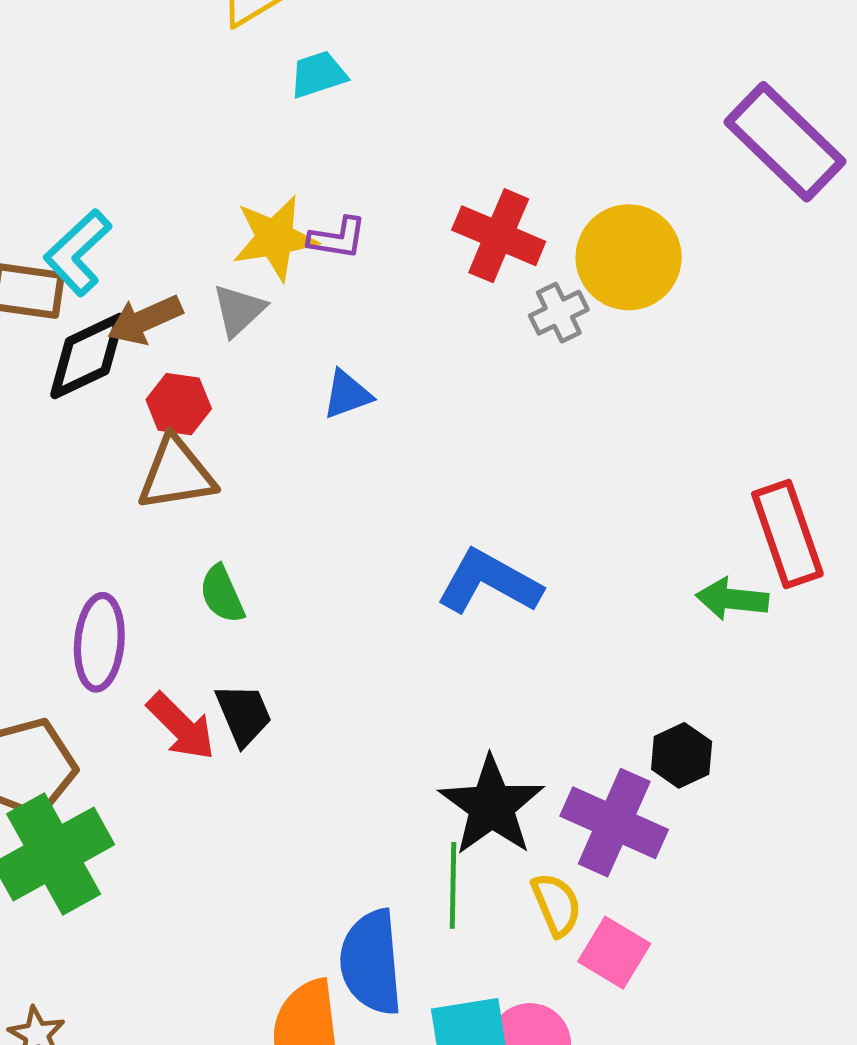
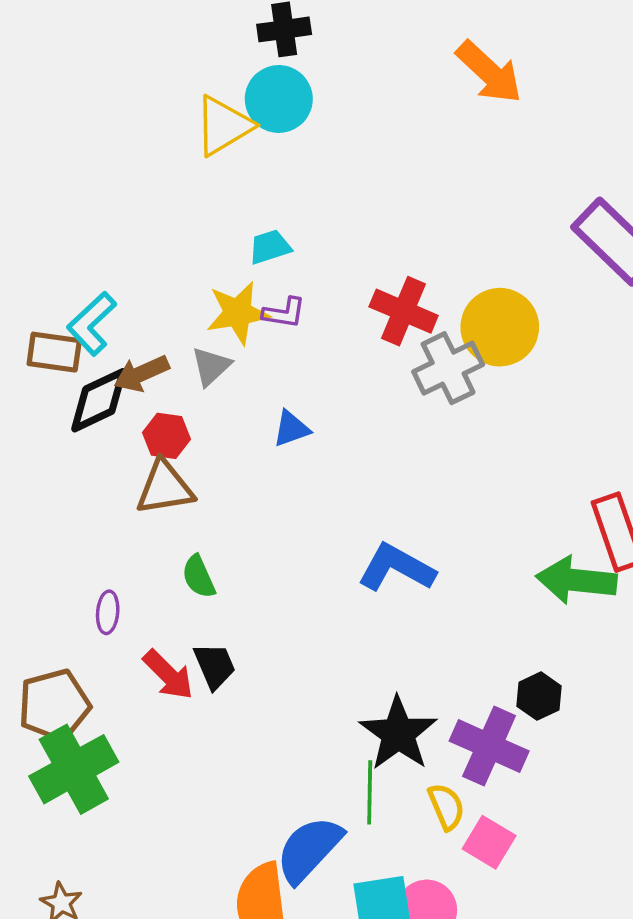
cyan trapezoid: (318, 74) -> (270, 247), moved
gray cross: (559, 313) -> (448, 368), size x1.6
green arrow: (732, 599) -> (576, 580), size x1.5
purple ellipse: (99, 642) -> (108, 612), size x0.6
blue semicircle: (371, 962) -> (309, 849), turned 48

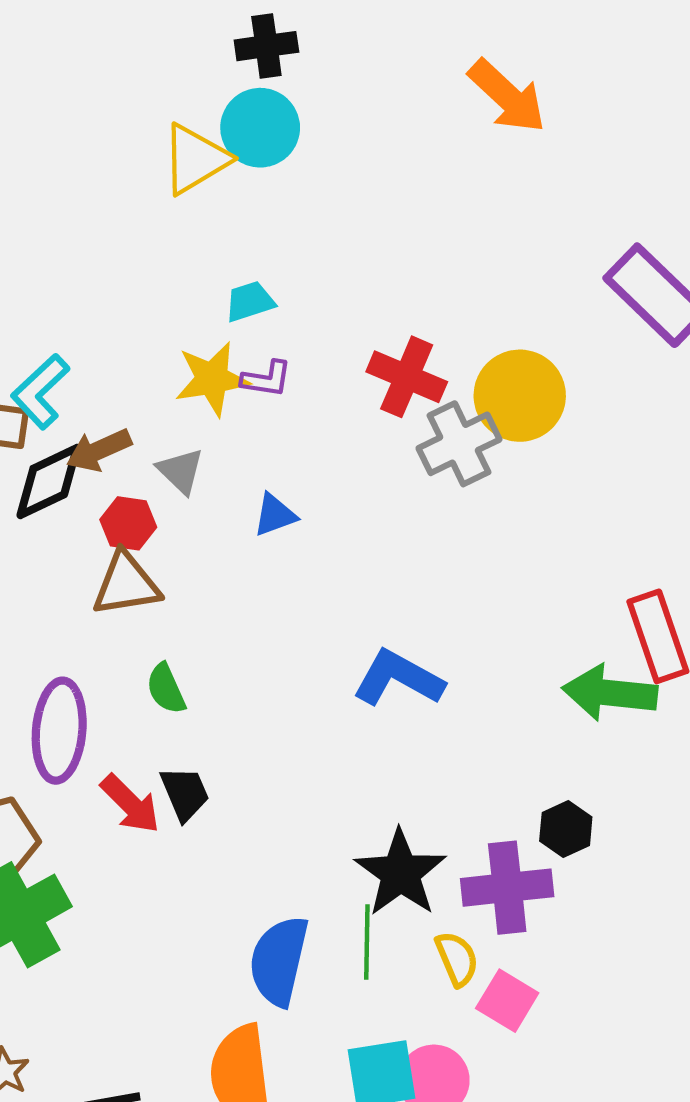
gray triangle: (211, 366) -> (181, 471), moved, turned -33
purple ellipse: (108, 612) -> (59, 731), size x2.0
purple cross: (489, 746) -> (507, 888), turned -30
blue semicircle: (309, 849) -> (279, 961), moved, turned -30

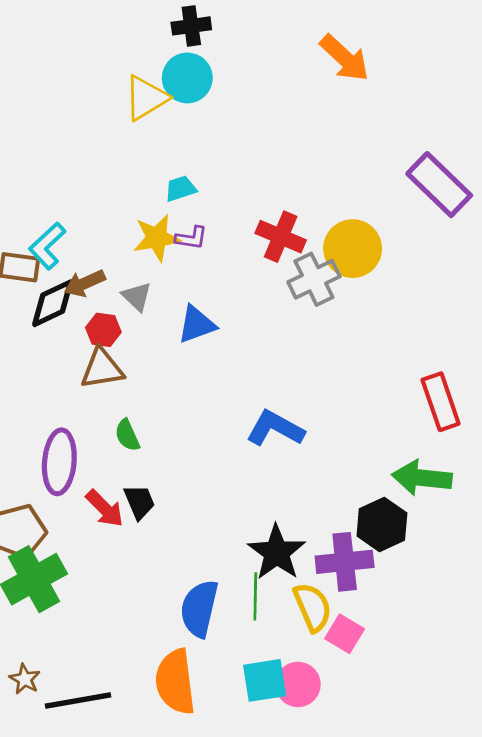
blue triangle: (275, 515) -> (197, 325), size x1.4
green arrow: (610, 693) -> (422, 478), moved
black hexagon: (566, 829) -> (382, 524), size x1.5
yellow semicircle: (457, 959) -> (313, 607), size x1.4

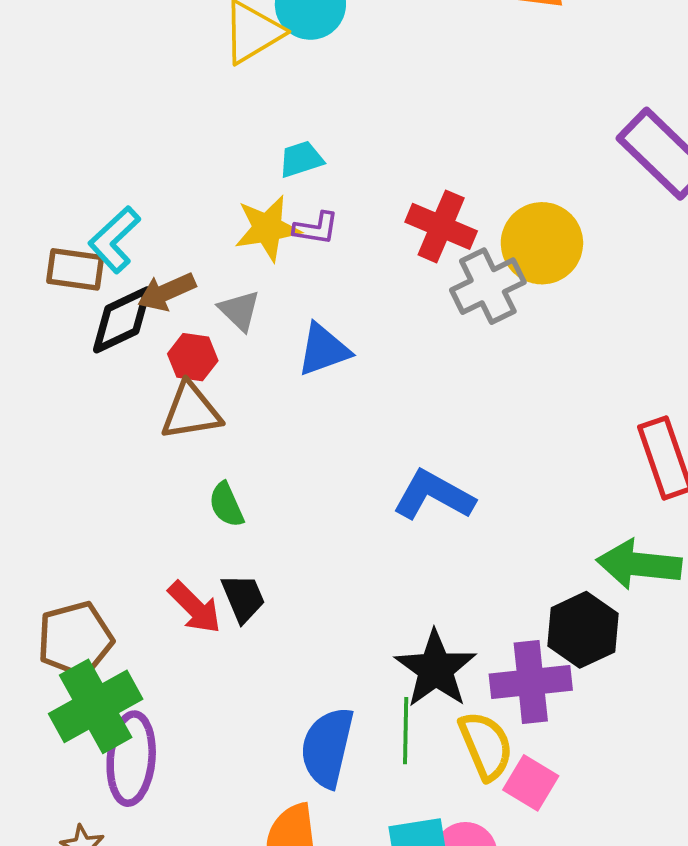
purple ellipse: (59, 462) -> (131, 759), moved

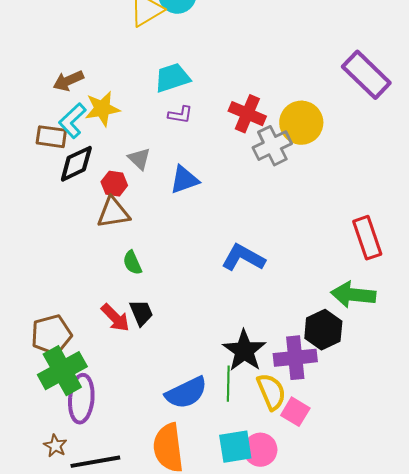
cyan trapezoid: (301, 159) -> (172, 78), size x1.5
yellow star: (267, 228) -> (102, 109), moved
brown arrow: (167, 292) -> (68, 81), moved
blue semicircle: (327, 747) -> (186, 393), turned -129

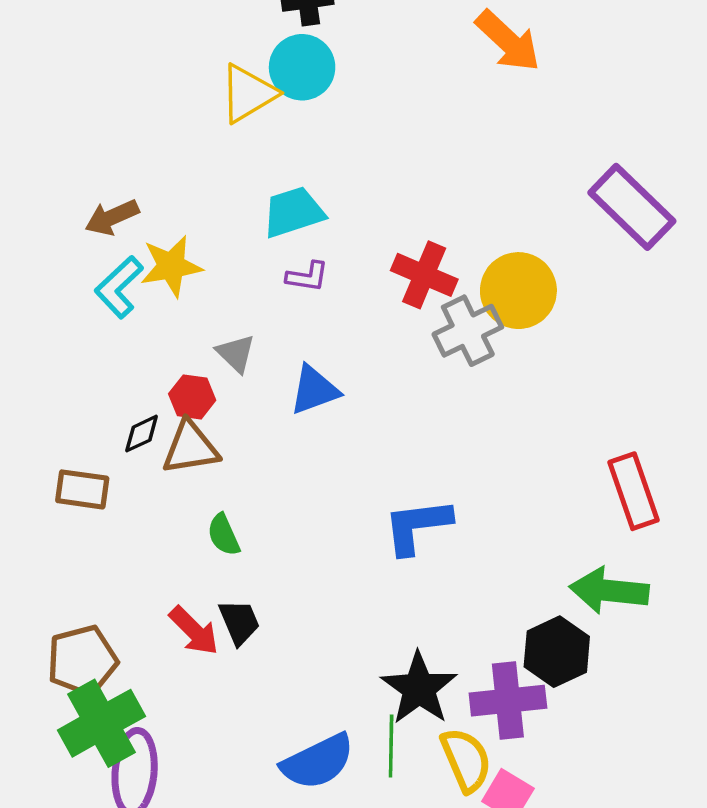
brown rectangle: (51, 137) -> (82, 489), moved
black diamond: (76, 164) -> (142, 434), moved, size x0.6
blue L-shape: (243, 258) -> (417, 526), turned -36

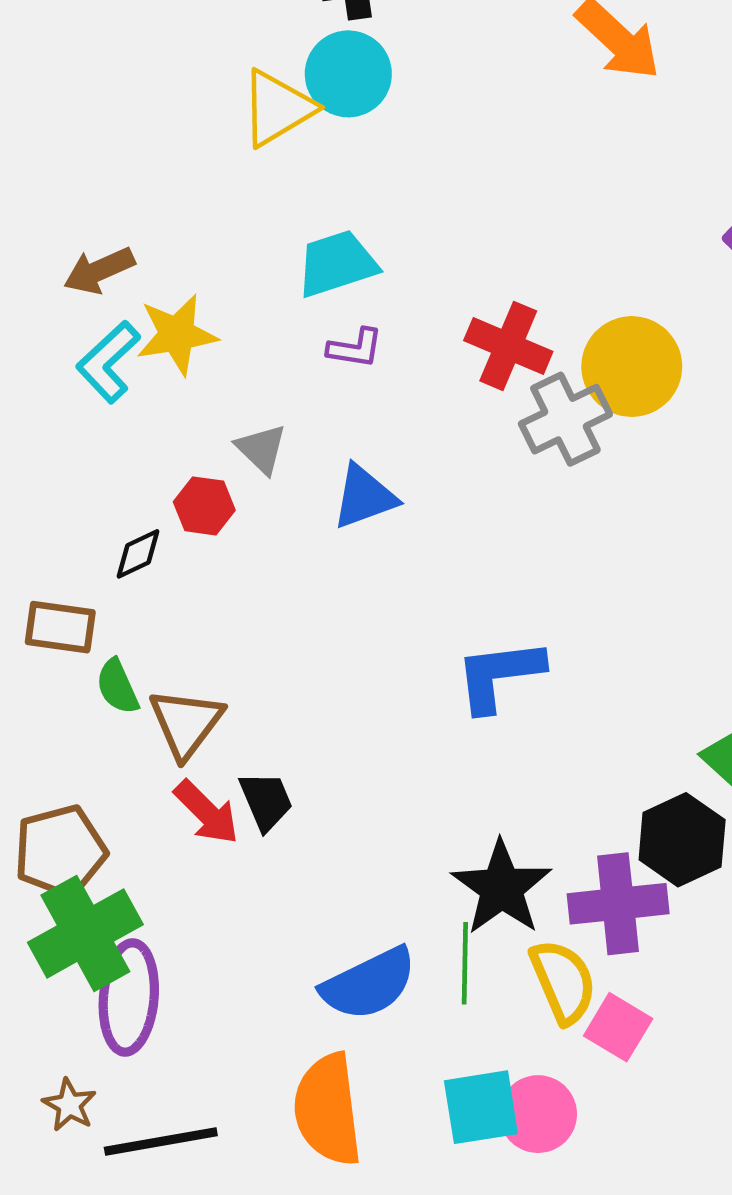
brown triangle: (190, 448) -> (186, 723), moved, turned -44
green semicircle: (224, 535) -> (117, 687), moved

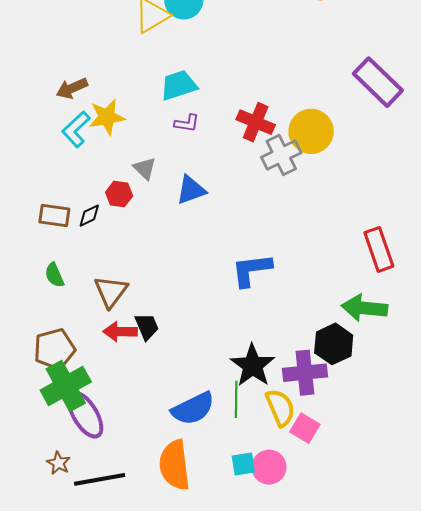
brown rectangle: (60, 627) -> (54, 216), moved
green semicircle: (117, 687) -> (54, 275), moved
red arrow: (207, 812) -> (120, 332), turned 136
purple ellipse: (129, 997) -> (85, 415), turned -36
cyan square: (481, 1107) -> (243, 464), size x0.7

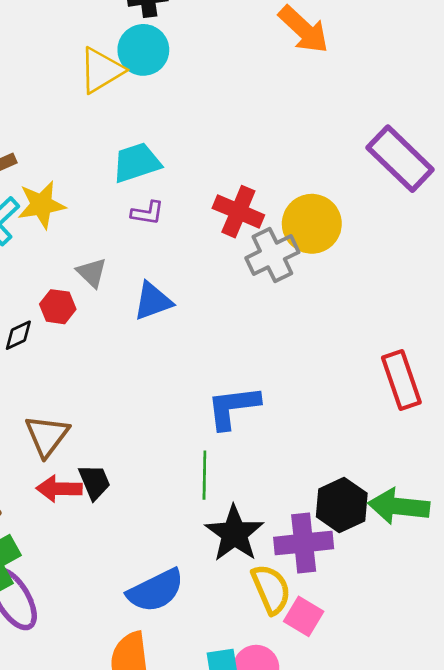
green arrow: (364, 308) -> (399, 506), moved
green line: (236, 399) -> (204, 475), moved

